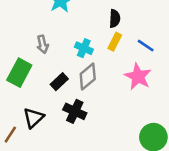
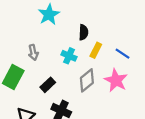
black semicircle: (115, 19) -> (84, 32), moved
gray diamond: (88, 77) -> (87, 80), moved

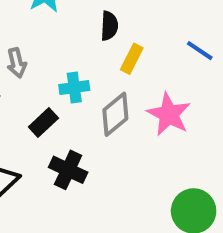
blue line: (123, 54) -> (200, 51), moved
cyan cross: (69, 56) -> (74, 88), moved, turned -32

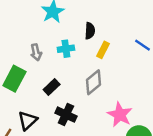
cyan cross: (74, 88) -> (66, 49), moved
pink star: (169, 114) -> (120, 115), moved

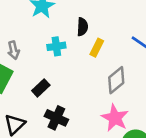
gray arrow: (36, 52) -> (13, 50), moved
gray diamond: (93, 82) -> (116, 80), moved

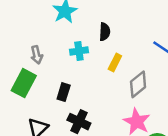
yellow rectangle: (97, 48) -> (115, 63), moved
black rectangle: (41, 88) -> (64, 92), turned -30

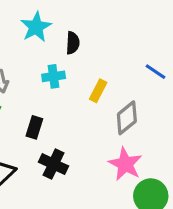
black semicircle: (105, 32) -> (73, 43), moved

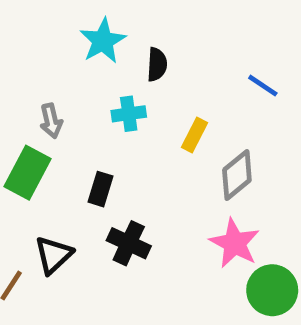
blue line: (156, 72) -> (263, 86), moved

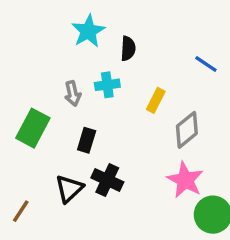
gray arrow: (51, 121) -> (73, 93), moved
black triangle: (53, 255) -> (69, 189), moved

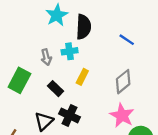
black semicircle: (128, 48) -> (84, 27), size x1.5
blue line: (206, 64) -> (127, 40), moved
yellow rectangle: (156, 100) -> (82, 77), moved
black rectangle: (87, 140) -> (56, 89), turned -63

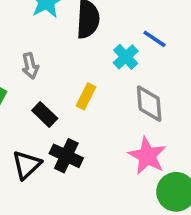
cyan cross: (70, 51) -> (126, 57), moved, turned -35
gray diamond: (123, 82) -> (149, 104), turned -55

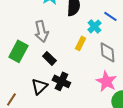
gray arrow: (30, 66) -> (41, 31), size x1.5
yellow rectangle: (86, 96) -> (80, 43), moved

